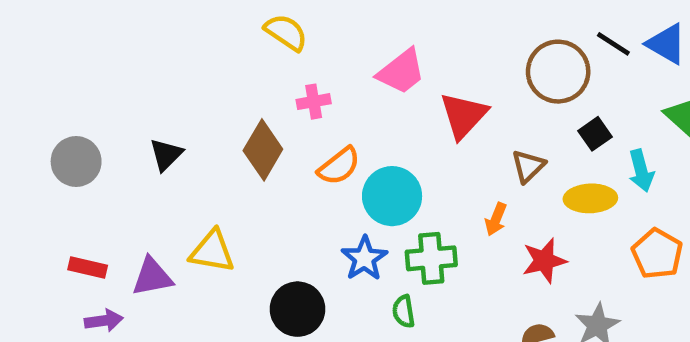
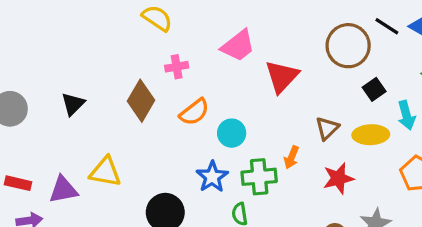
brown triangle: (528, 166) -> (327, 128), moved
cyan circle: (392, 196) -> (232, 133), size x0.7
orange arrow: (496, 219) -> (291, 157), moved

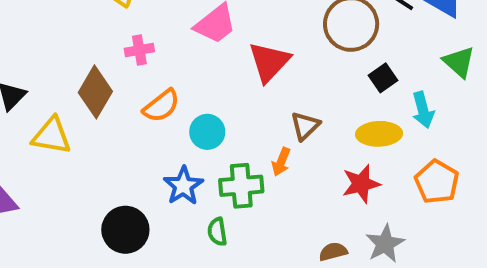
brown triangle: (327, 128) -> (305, 126), moved
yellow triangle: (105, 172) -> (52, 136), moved
red star: (338, 178) -> (361, 184), moved

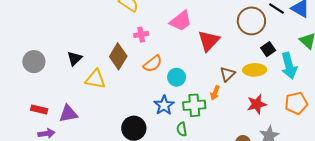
cyan arrow: (423, 110) -> (289, 66), size x1.4
yellow ellipse: (379, 134) -> (255, 70), moved
orange pentagon: (437, 182) -> (296, 103), turned 30

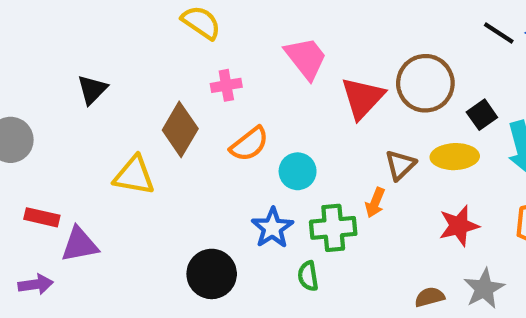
pink trapezoid: (181, 21) -> (306, 58), turned -90
brown circle: (251, 21) -> (425, 83), moved
black triangle: (75, 58) -> (92, 90), moved
red rectangle: (39, 109) -> (42, 217), moved

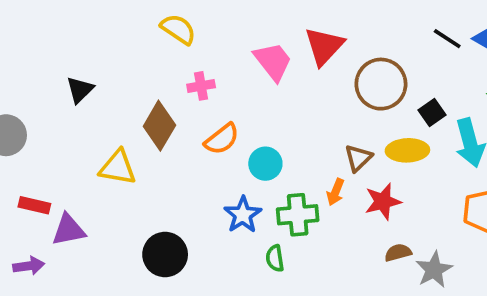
red triangle: (363, 98) -> (324, 46), moved
red star: (459, 226) -> (383, 201), moved
black circle: (212, 274) -> (165, 255), moved
brown semicircle: (430, 297) -> (398, 253), moved

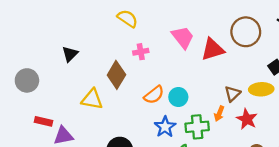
red triangle: (324, 46) -> (213, 49), moved, turned 30
brown circle: (381, 84) -> (246, 32), moved
orange semicircle: (222, 139) -> (154, 95), moved
red star: (383, 201) -> (247, 119), turned -30

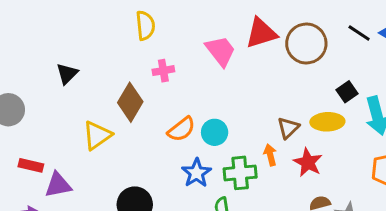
yellow semicircle: (127, 19) -> (145, 25), turned 50
red triangle: (213, 49) -> (261, 33), moved
yellow triangle: (92, 99) -> (97, 135), turned -45
orange arrow: (219, 114) -> (270, 155), turned 144

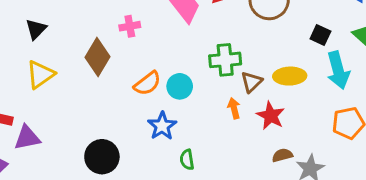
black square: (347, 92) -> (320, 35), moved, turned -30
yellow triangle: (97, 135) -> (40, 75), moved
green cross: (240, 173) -> (225, 60), moved

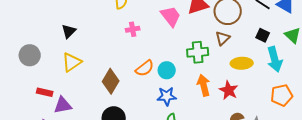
brown diamond: (98, 57) -> (111, 81), moved
brown triangle: (252, 82) -> (223, 38), moved
orange arrow: (234, 108) -> (204, 85), size x1.5
blue star: (162, 126) -> (167, 96), moved, turned 30

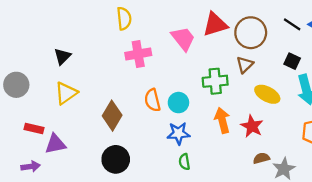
pink cross: (133, 29) -> (138, 54), size x1.5
yellow ellipse: (242, 63) -> (267, 94), turned 30
orange semicircle: (145, 68) -> (152, 100), turned 114

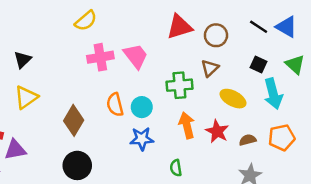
yellow semicircle: (124, 18) -> (86, 21), turned 55
brown circle: (251, 33) -> (216, 35), size x0.7
pink trapezoid: (183, 39) -> (136, 56), moved
brown semicircle: (261, 158) -> (248, 140), moved
green semicircle: (184, 162) -> (176, 168), moved

